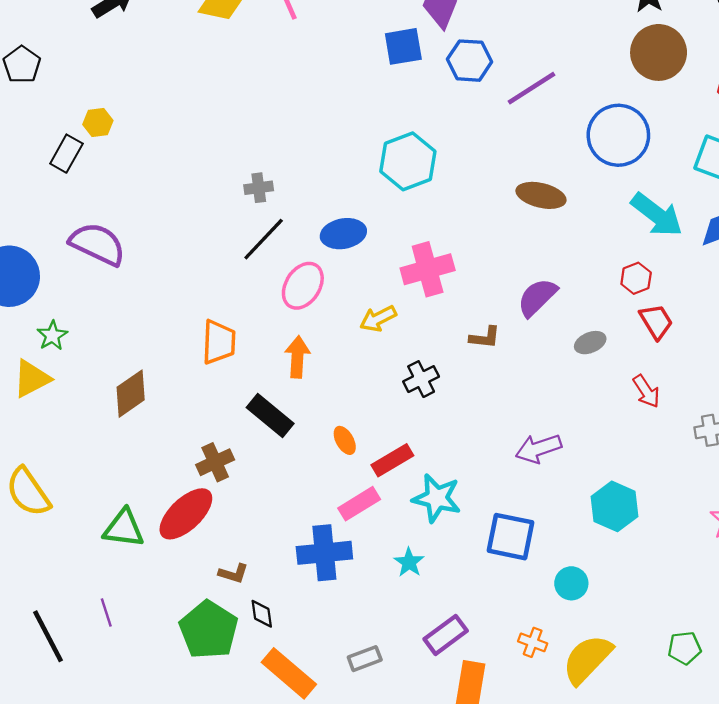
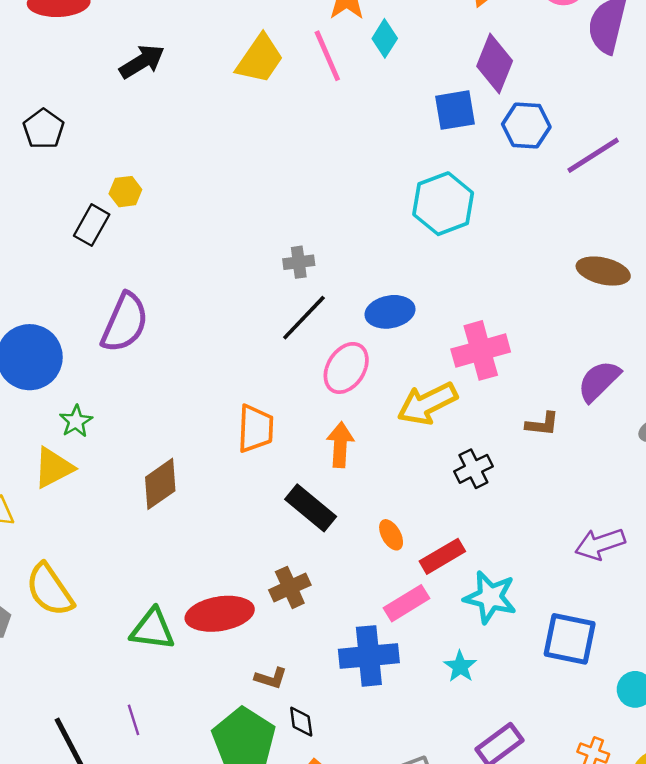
cyan hexagon: (408, 161) -> (443, 204), moved
purple semicircle: (97, 244) -> (125, 323), turned 88
yellow arrow: (378, 319) -> (427, 404), size x1.5
brown cross: (215, 462) -> (290, 587), moved
red ellipse: (186, 514) -> (220, 614), turned 34

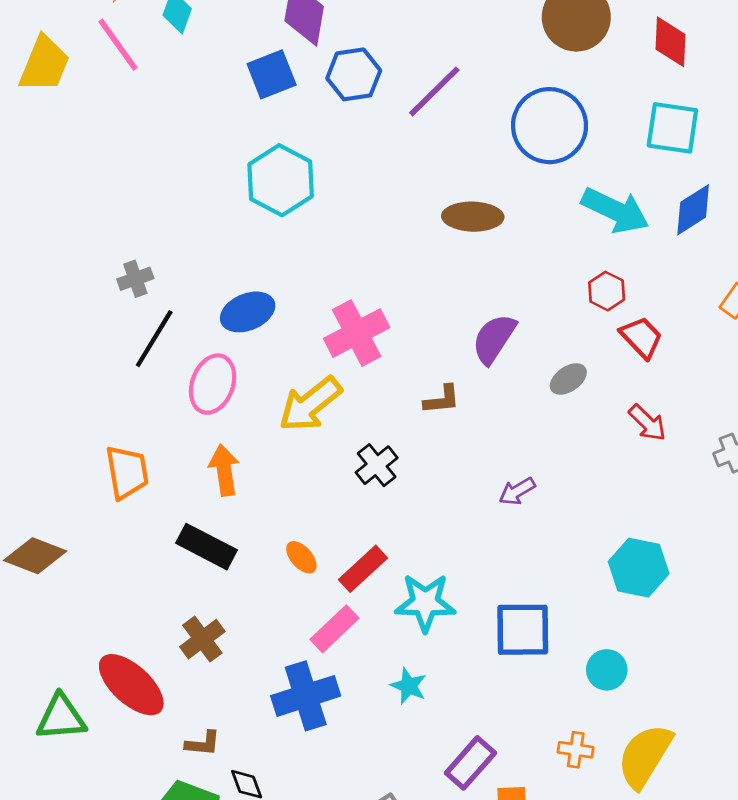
brown diamond: (160, 484) -> (35, 556), turned 68
purple arrow: (600, 544) -> (517, 491), moved, size x0.7
red ellipse: (220, 614) -> (131, 685), turned 64

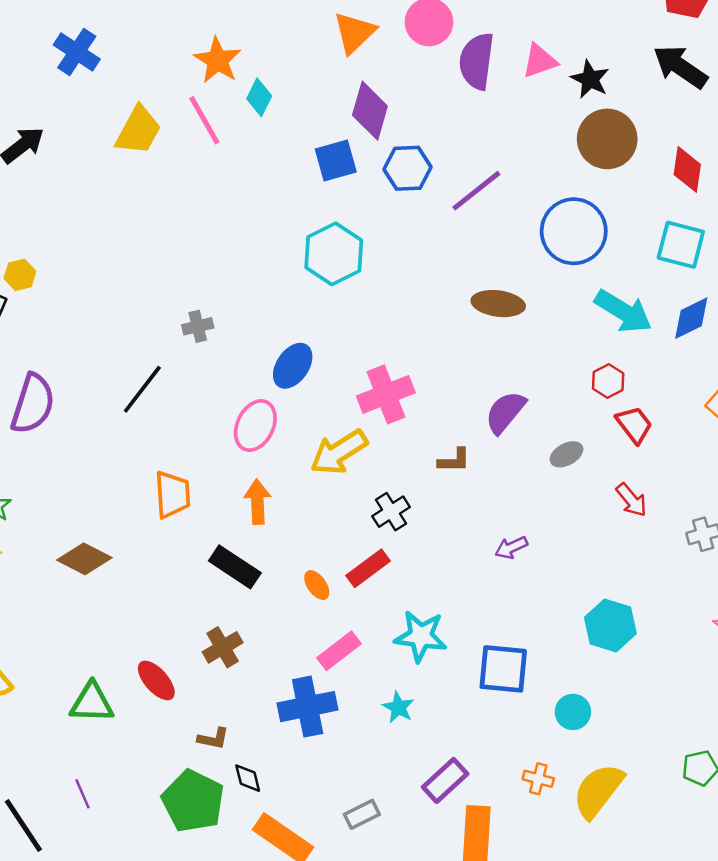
blue ellipse: (248, 312) -> (293, 366), turned -39
black line: (154, 339) -> (142, 389), moved
red rectangle: (363, 569) -> (368, 568), moved
red ellipse: (131, 685) -> (156, 680), size x0.7

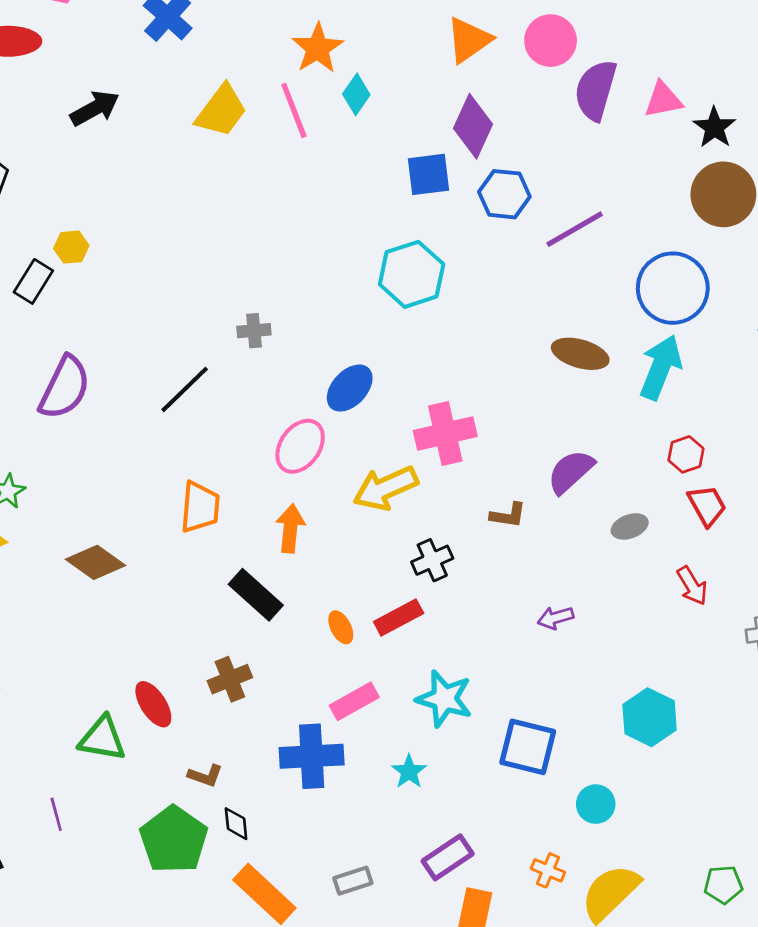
cyan arrow: (623, 311) -> (661, 367), moved, turned -108
green triangle: (92, 703) -> (102, 739), moved

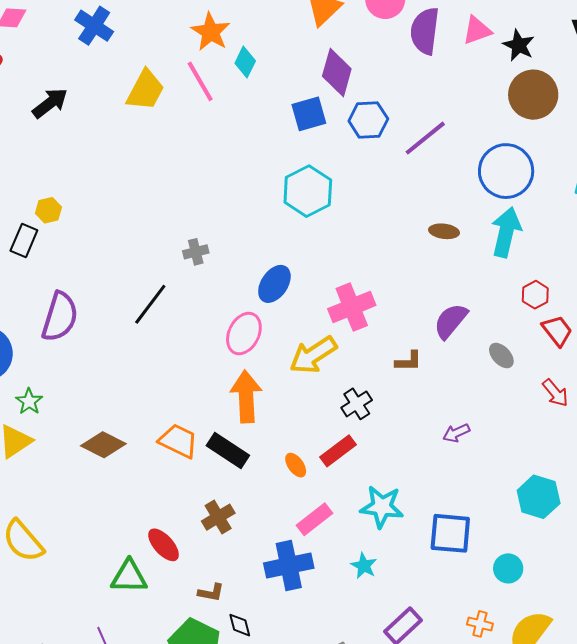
brown ellipse: (580, 354) -> (444, 231), size x0.7
orange trapezoid: (200, 507) -> (178, 441), moved, turned -60
gray ellipse: (630, 526) -> (501, 356), turned 76
orange arrow: (290, 528) -> (246, 396), size x1.4

